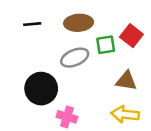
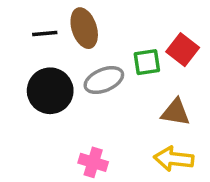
brown ellipse: (79, 23) -> (84, 28), moved, turned 76
black circle: (41, 89) -> (50, 91), moved

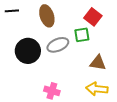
black line: (45, 33) -> (12, 11), moved
red square: (183, 50) -> (93, 17), moved

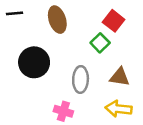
green square: (82, 35) -> (100, 43), turned -35
gray ellipse: (58, 45) -> (81, 79), moved, turned -65

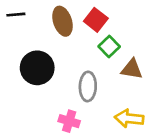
red square: (114, 21) -> (96, 20), moved
brown triangle: (120, 77) -> (132, 69), moved

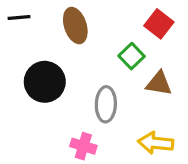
red square: (96, 20) -> (159, 24), moved

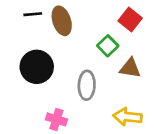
black line: (19, 17) -> (33, 14), moved
pink cross: (83, 146) -> (56, 119), moved

